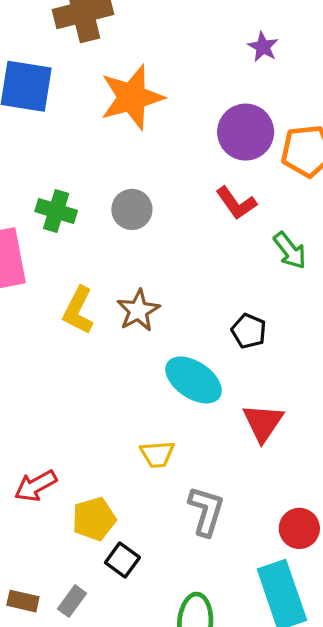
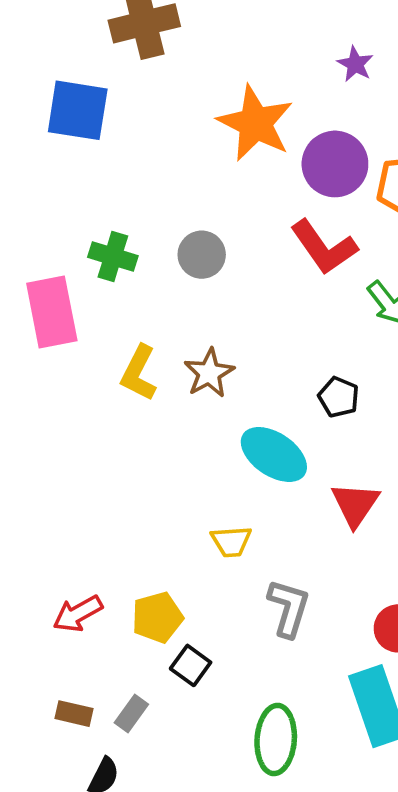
orange star: (132, 97) -> (255, 123), moved, turned -30
red L-shape: (236, 203) -> (324, 247), size x1.4
red arrow: (36, 486) -> (78, 614), moved

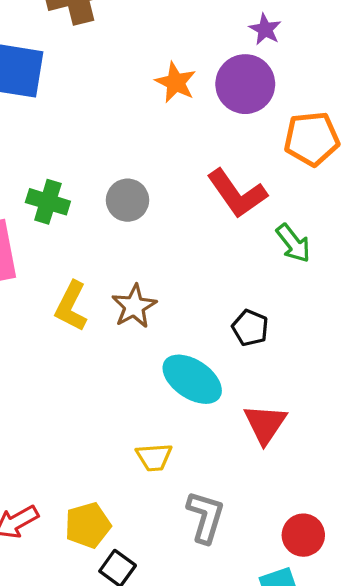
orange star: (255, 123) -> (176, 82), size x0.6
purple circle: (335, 164) -> (245, 84), moved

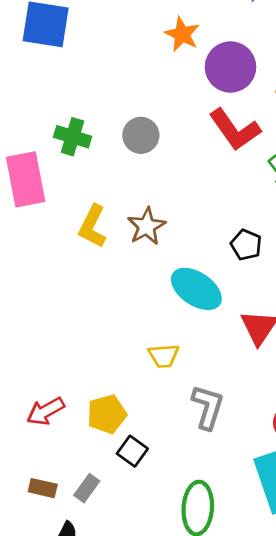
purple circle: (245, 84) -> (230, 67), moved

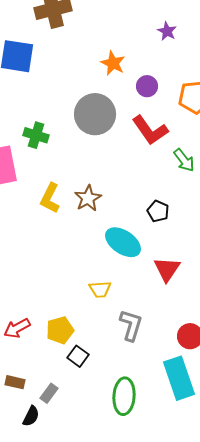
purple circle: (230, 67) -> (147, 86), size x0.6
gray circle: (141, 135) -> (95, 114), moved, size x1.6
gray rectangle: (87, 488) -> (49, 393), moved

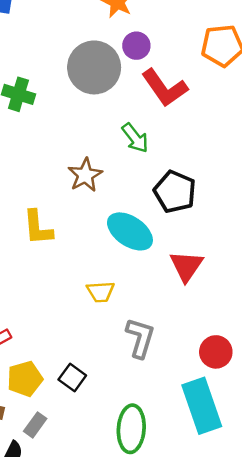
purple circle: (147, 86) -> (136, 46), moved
green arrow: (184, 160) -> (135, 138), moved
yellow L-shape: (50, 198) -> (38, 228), moved, turned -32
black pentagon: (158, 211) -> (175, 192), size x1.5
yellow pentagon: (60, 330) -> (25, 379), moved

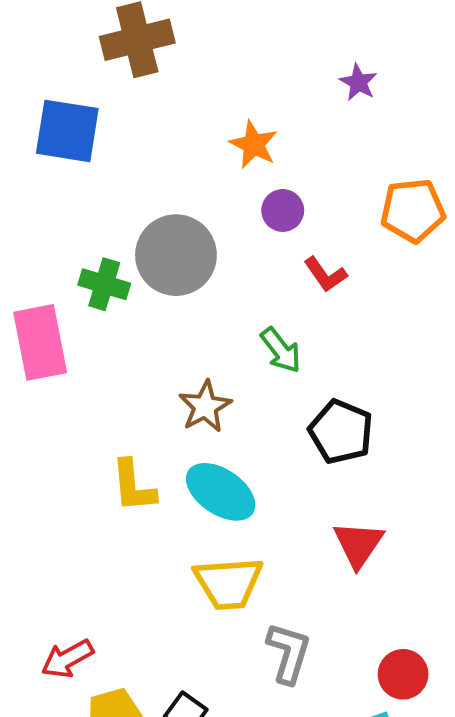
gray circle: (94, 67) -> (176, 255), moved
red L-shape: (165, 88) -> (325, 275), size x0.6
cyan ellipse: (130, 231) -> (221, 492), moved
yellow trapezoid: (100, 292) -> (228, 583), size x1.6

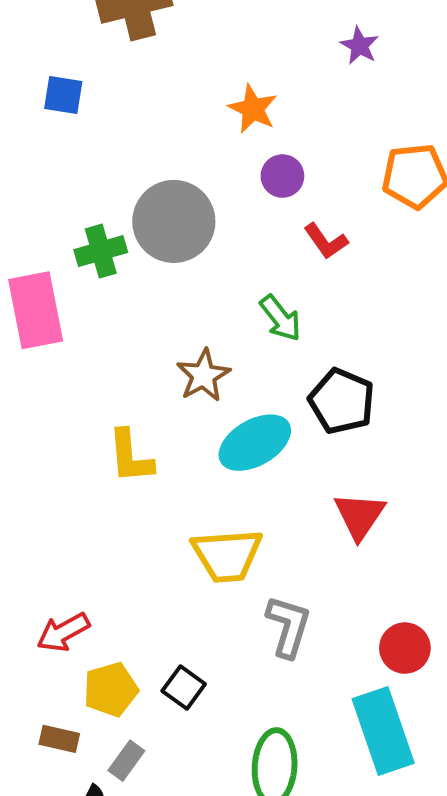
blue square: (67, 131) -> (63, 95), size x0.6
green cross: (104, 284) -> (101, 251), turned -33
cyan ellipse: (221, 492) -> (255, 443), moved, turned -64

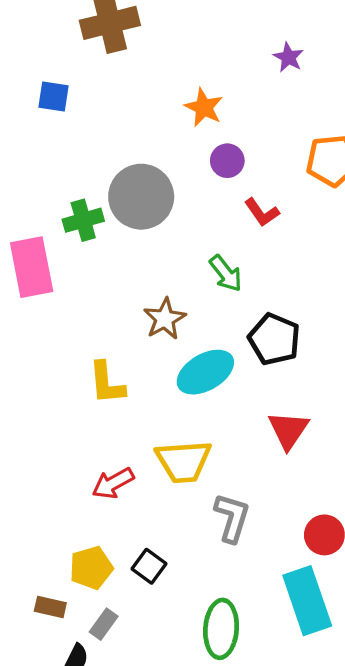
red arrow: (63, 632) -> (113, 483), moved

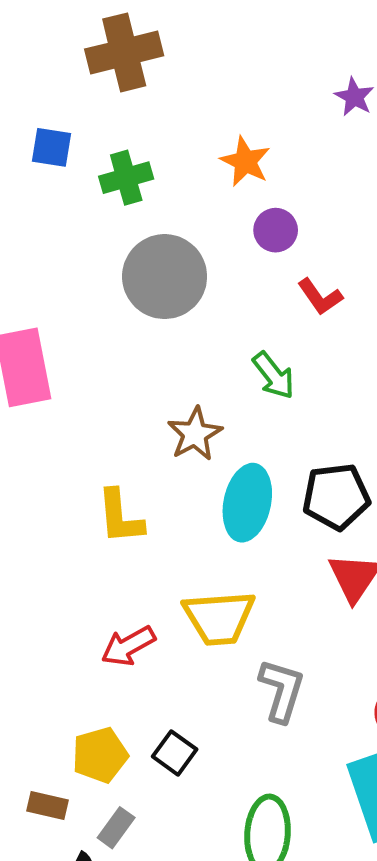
green cross: (83, 220) -> (126, 178), moved
black pentagon: (274, 339) -> (336, 497), moved, turned -30
cyan ellipse: (205, 372) -> (247, 503), turned -48

